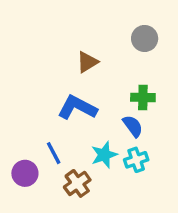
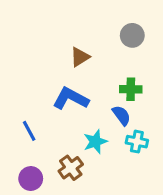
blue line: (54, 153) -> (29, 131), moved
cyan cross: (136, 160) -> (137, 142), moved, turned 30
purple circle: (25, 173) -> (31, 179), moved

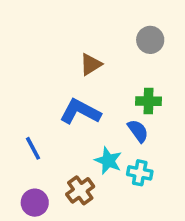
cyan star: (95, 142) -> (108, 161), turned -30
cyan cross: (137, 142) -> (140, 173), moved

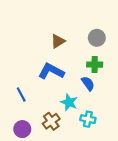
gray circle: (150, 40) -> (97, 38), moved
cyan cross: (140, 173) -> (88, 119), moved

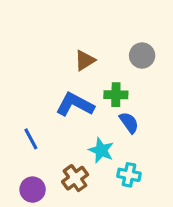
green cross: (95, 65) -> (116, 95), moved

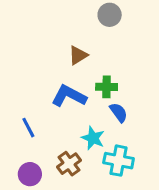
gray circle: (142, 56) -> (110, 15), moved
cyan cross: (129, 175) -> (119, 161), size x1.4

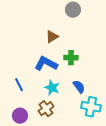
blue semicircle: (119, 113) -> (79, 87), moved
cyan star: (93, 138) -> (52, 88), moved
cyan cross: (119, 161) -> (91, 107), moved

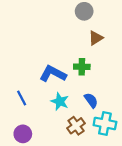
brown triangle: (52, 37) -> (96, 38), moved
brown cross: (46, 109) -> (76, 126), moved

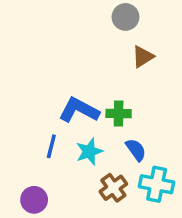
green cross: (82, 67) -> (119, 114), moved
blue line: (22, 98) -> (51, 146), moved, turned 42
cyan star: (60, 102) -> (89, 152), turned 30

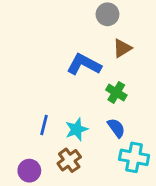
blue L-shape: (79, 110) -> (84, 64), moved
green cross: (119, 114) -> (116, 92), moved, turned 30
brown cross: (113, 188) -> (69, 160), moved

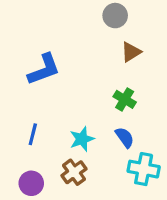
blue L-shape: (84, 64) -> (44, 69), moved, turned 132
blue line: (44, 125) -> (33, 134), moved

